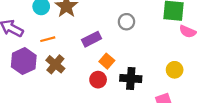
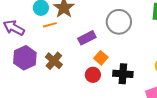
gray circle: (126, 22) -> (119, 22), size x1.6
orange line: (48, 39) -> (50, 25), moved

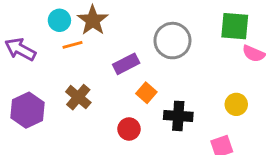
purple hexagon: (25, 58) -> (28, 110), moved
red circle: (93, 75) -> (129, 129), moved

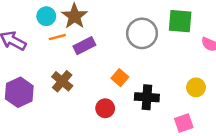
green square: (235, 26) -> (180, 21), moved
purple rectangle: (126, 64) -> (84, 46), moved

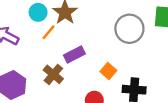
orange line: (57, 37) -> (49, 32), turned -35
purple rectangle: (84, 46) -> (74, 55), moved

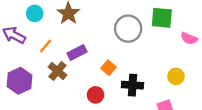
cyan circle: (38, 12) -> (35, 13), moved
orange line: (49, 32) -> (46, 46), moved

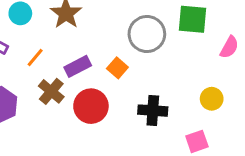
pink semicircle: (189, 38) -> (229, 47), turned -84
orange square: (109, 68) -> (117, 68), moved
red circle: (96, 95) -> (91, 106), moved, size x1.5

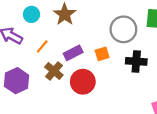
orange square: (117, 68) -> (102, 54), turned 32
black cross: (153, 111) -> (136, 61), moved

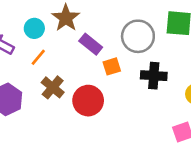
cyan circle: (31, 14) -> (34, 28), moved
purple rectangle: (73, 53) -> (91, 44), moved, turned 66

